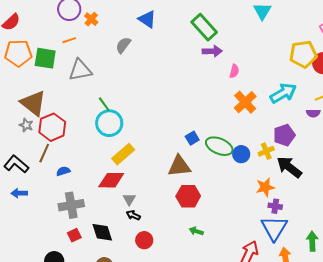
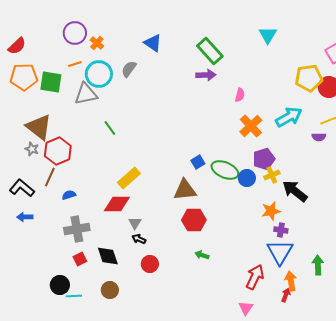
purple arrow: (212, 51) -> (206, 75), moved
cyan circle: (109, 123) -> (99, 74), moved
purple pentagon: (284, 135) -> (264, 159), moved

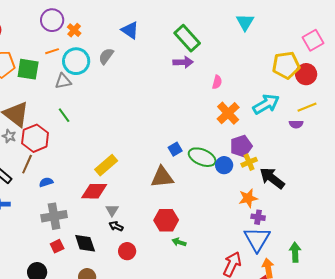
gray triangle: (86, 94) -> (63, 81), size x0.7
green line: (110, 128) -> (64, 115), moved
red hexagon: (194, 220) -> (166, 220), moved

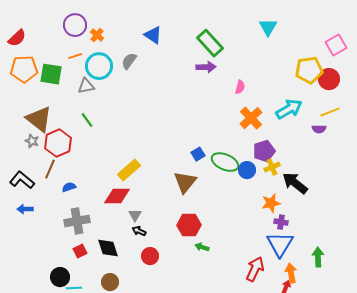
brown triangle: (162, 177) -> (185, 182), turned -45

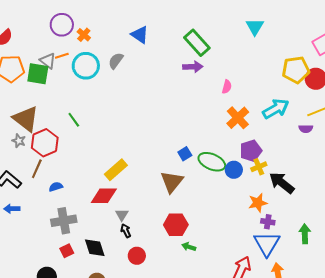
gray triangle: (86, 86) -> (48, 61), moved, turned 48
black arrow: (139, 231) -> (126, 231), turned 40
green arrow: (318, 257) -> (305, 234), moved

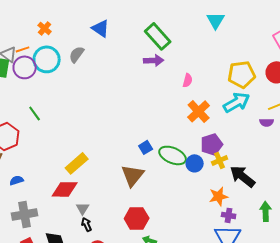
purple circle: (62, 25) -> (25, 67), moved
yellow pentagon: (296, 70) -> (242, 74), moved
green arrow: (305, 234) -> (266, 211), moved

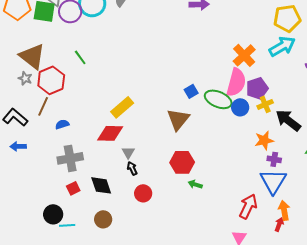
pink semicircle: (188, 80) -> (236, 82), moved, size x2.0

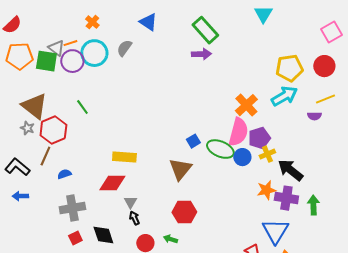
yellow rectangle: (122, 107) -> (124, 157), turned 45
purple cross: (274, 159) -> (286, 198), moved, size x1.6
green arrow: (195, 184) -> (170, 239), moved

